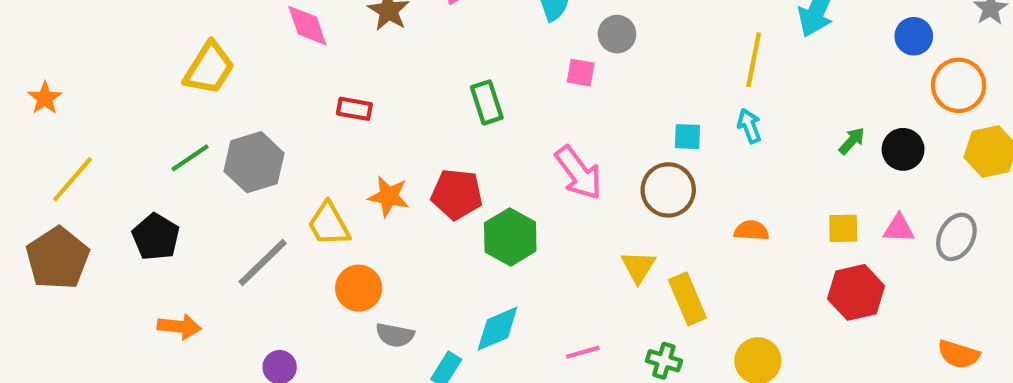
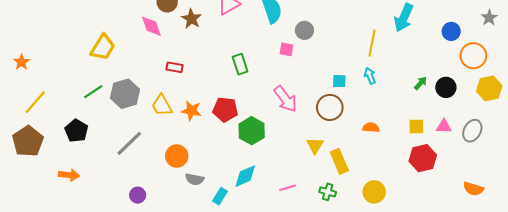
yellow trapezoid: (329, 224) -> (162, 105), moved
orange arrow: (179, 327) -> (69, 175), moved

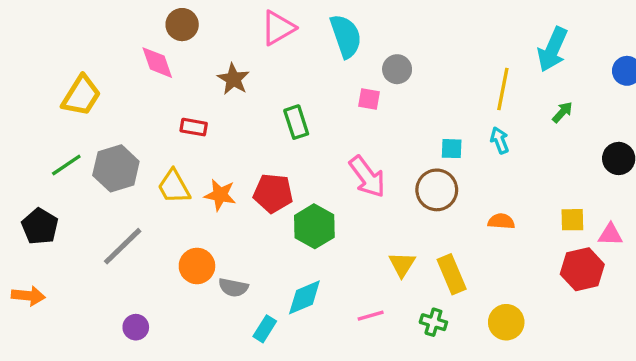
brown star: (191, 19) -> (233, 79), moved
green arrow: (421, 83) -> (562, 112), moved
pink triangle: (444, 126) -> (610, 235), moved
yellow triangle: (315, 145) -> (402, 264), moved
gray semicircle: (195, 179) -> (233, 287), moved

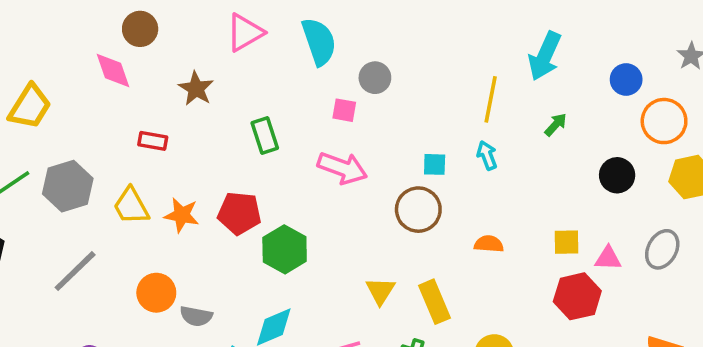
pink arrow: (367, 177) -> (342, 168), moved, turned -33

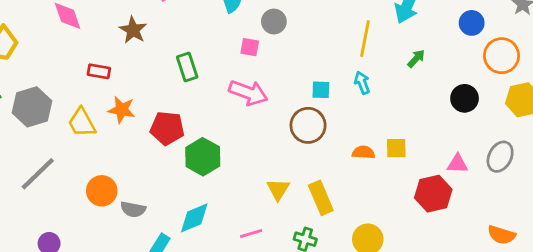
orange star: (182, 215) -> (122, 110), moved
yellow square: (566, 242) -> (396, 148), moved

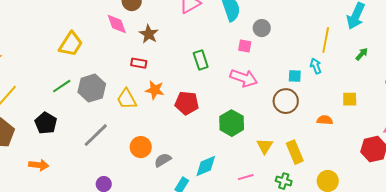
brown star: (133, 30) -> (149, 34), moved
cyan arrow: (362, 83) -> (316, 66), moved
yellow square: (396, 148) -> (350, 99), moved
green hexagon: (203, 157) -> (232, 123), moved
gray semicircle: (133, 209) -> (163, 160), turned 138

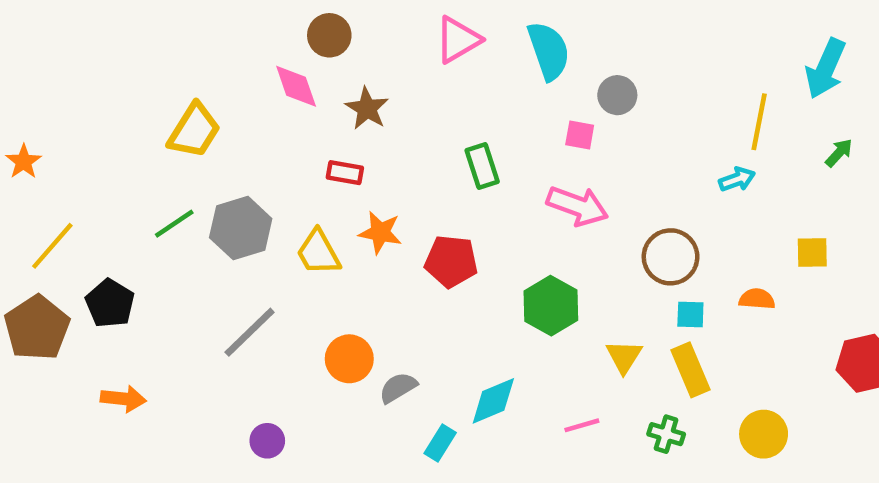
cyan arrow: (316, 66) -> (737, 179), turned 91
cyan square: (295, 76) -> (690, 314), moved
black pentagon: (46, 123) -> (110, 303), moved

